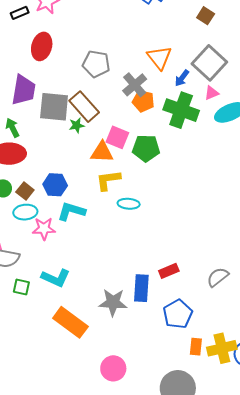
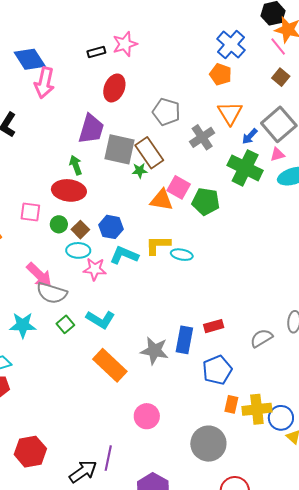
orange pentagon: (143, 101) -> (221, 74), moved
yellow L-shape: (108, 180) -> (158, 245), moved
green square: (21, 287) -> (65, 324), turned 30

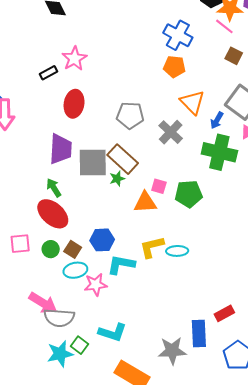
pink square: (179, 187) -> (159, 186), size x0.7
red ellipse: (69, 190) -> (53, 214), turned 48
cyan star: (23, 325) -> (60, 354), moved

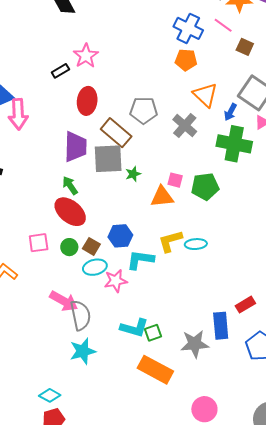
pink line: (224, 26) -> (223, 25), moved
brown rectangle: (123, 159) -> (116, 133), moved
gray semicircle: (59, 318) -> (80, 315), turned -104
green square: (79, 345) -> (153, 333), moved, turned 36

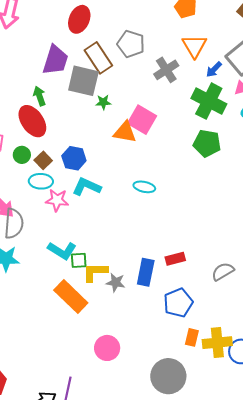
pink square: (175, 180) -> (142, 120), size x1.8
green pentagon: (205, 187) -> (207, 143), moved
yellow L-shape: (170, 241) -> (95, 272), moved
gray star: (195, 344) -> (116, 283), size x0.7

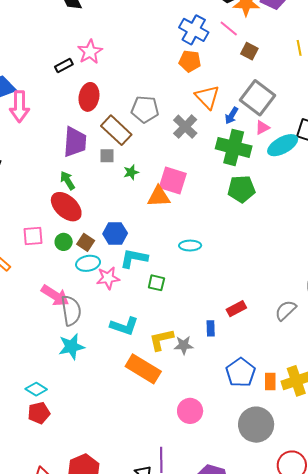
gray square: (83, 81) -> (107, 156), size x0.5
green square: (79, 260) -> (156, 283), moved, turned 30
blue rectangle: (146, 272) -> (211, 328), size x0.6
blue pentagon: (178, 303) -> (241, 372), moved

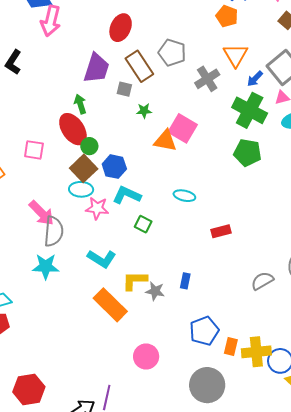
green circle: (64, 242) -> (89, 146), moved
brown square: (86, 242) -> (84, 168), size x1.5
red rectangle: (236, 309) -> (221, 231), moved

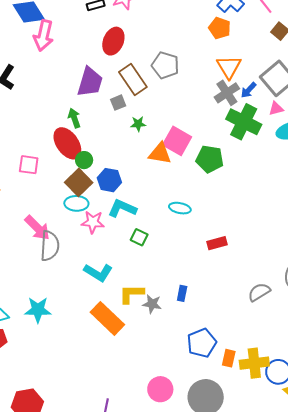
gray cross: (207, 79) -> (227, 93), moved
gray square: (124, 89) -> (118, 103), turned -35
green pentagon: (248, 153) -> (210, 159), moved
cyan star: (46, 266) -> (38, 310), moved
pink circle: (146, 357) -> (160, 389), moved

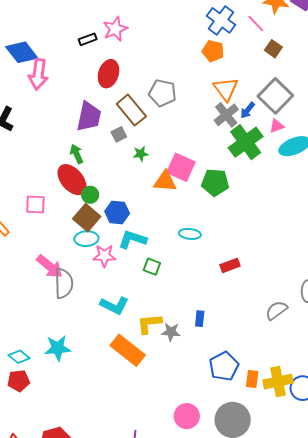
green cross: (244, 122) -> (246, 142), turned 32

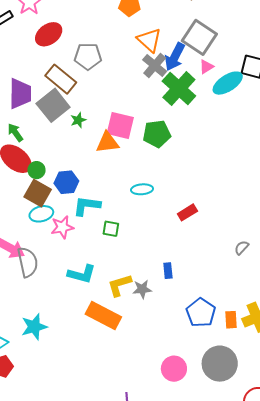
red ellipse: (109, 74) -> (49, 34), moved, turned 48
blue arrow: (248, 110) -> (175, 57), size x1.6
gray square: (119, 134) -> (53, 105), size x2.0
gray semicircle: (276, 310) -> (242, 248), size x0.7

